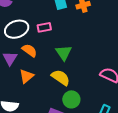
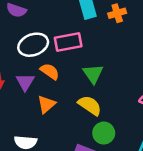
pink rectangle: (44, 27) -> (68, 42), size x1.5

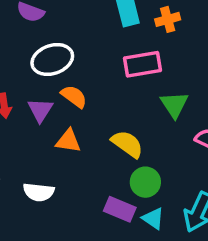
pink rectangle: (68, 42) -> (143, 64), moved
green triangle: (93, 74) -> (174, 105), moved
orange triangle: (46, 104) -> (68, 141), turned 48

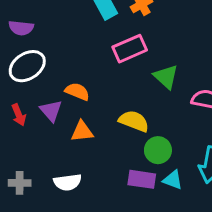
white ellipse: (52, 59) -> (27, 66), moved

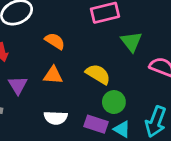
purple triangle: (51, 111) -> (18, 85), moved
white semicircle: (68, 182) -> (56, 118), moved

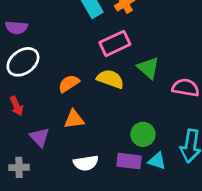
orange semicircle: (55, 41) -> (69, 84), turned -54
yellow semicircle: (98, 74) -> (110, 79), moved

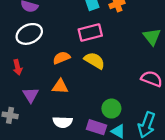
pink rectangle: (115, 43) -> (90, 33), moved
green triangle: (148, 68) -> (152, 37), moved

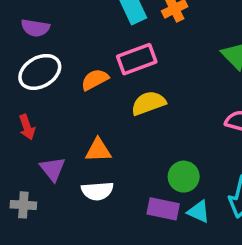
orange semicircle: (62, 58) -> (95, 80), moved
yellow semicircle: (94, 61) -> (148, 103), turned -45
white semicircle: (63, 122) -> (97, 191), moved

